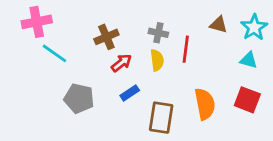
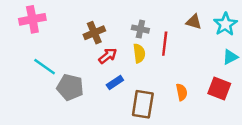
cyan line: (54, 53) -> (45, 67), moved
cyan triangle: (249, 60) -> (230, 57), moved, turned -42
orange semicircle: (205, 104) -> (182, 92), size x0.6

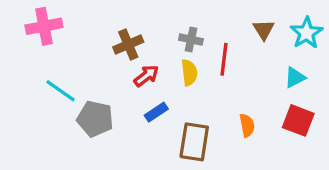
brown triangle: (194, 22) -> (264, 30), turned 42
cyan triangle: (230, 57) -> (295, 77), moved

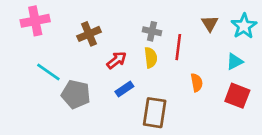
brown cross: (128, 44) -> (89, 34), moved
orange semicircle: (247, 125) -> (197, 83), moved

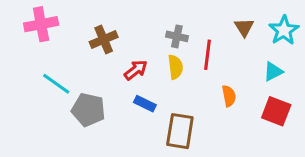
blue rectangle: (124, 89) -> (145, 104), turned 60

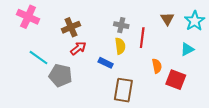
pink cross: (41, 24) -> (28, 17), turned 35
red arrow: (136, 70) -> (78, 48), moved
blue rectangle: (145, 104) -> (106, 63), moved
red square: (276, 111) -> (176, 80), moved

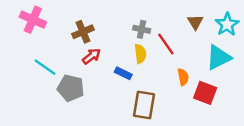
red line: (142, 38) -> (166, 44), turned -42
cyan triangle: (187, 49) -> (219, 57), size x1.6

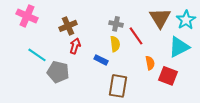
brown triangle: (195, 22) -> (160, 18), size x1.6
red arrow: (91, 56) -> (75, 46), turned -35

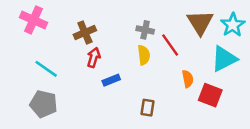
blue rectangle: (101, 60) -> (111, 80), moved, turned -48
gray pentagon: (58, 72) -> (44, 104), moved
brown rectangle: (118, 86) -> (148, 108), size x0.6

